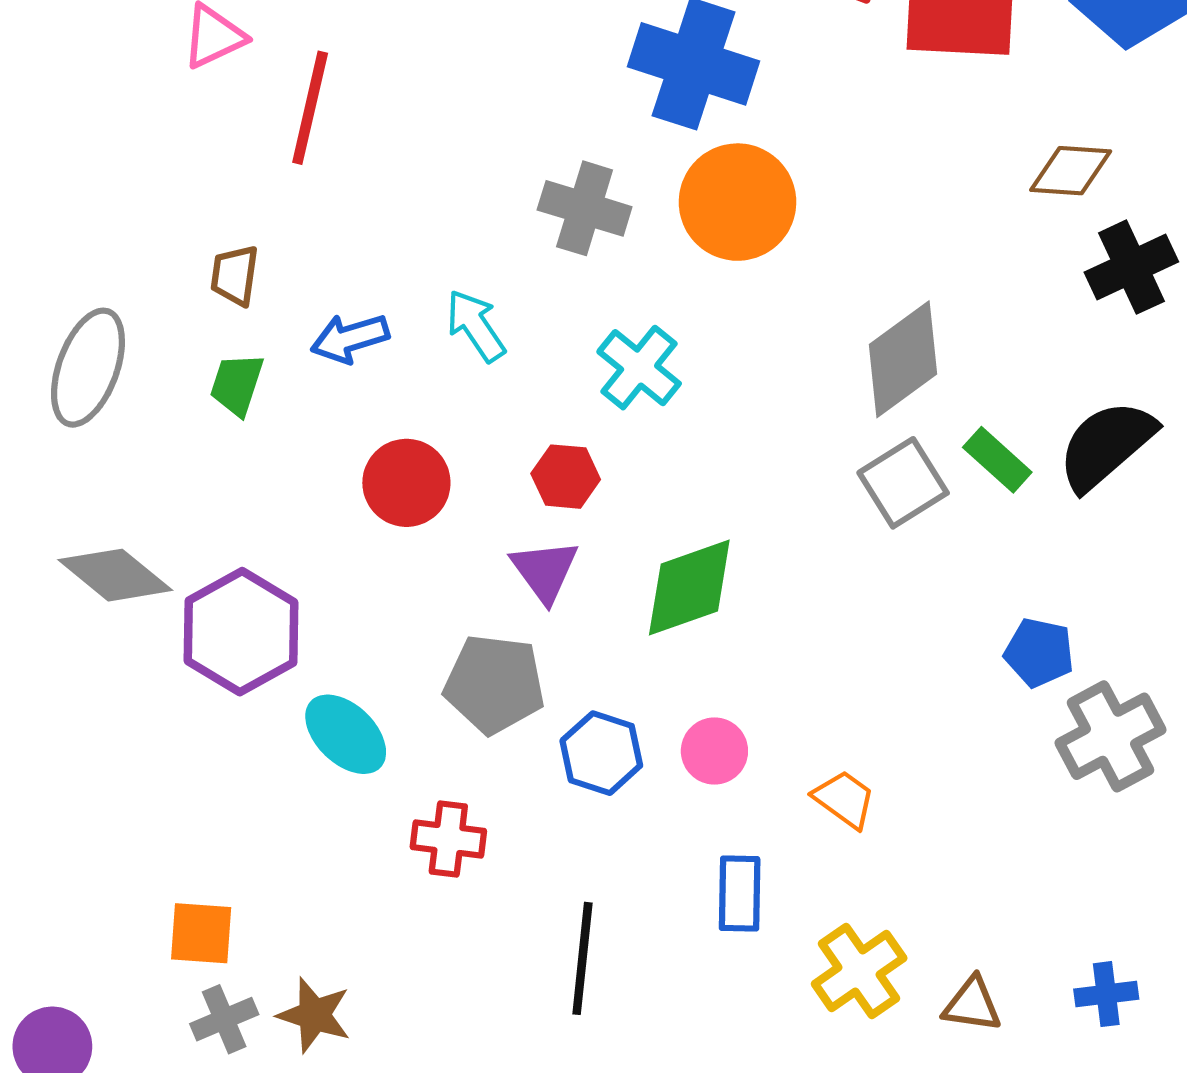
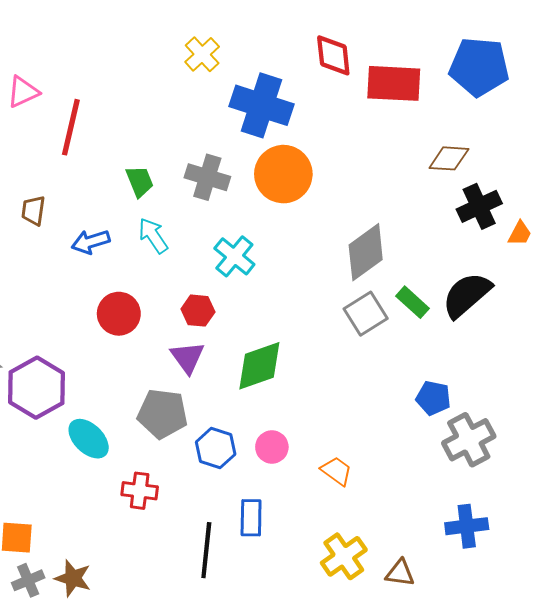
green trapezoid: (237, 384) -> (140, 181), moved, turned 140
blue rectangle: (740, 893) -> (251, 518), moved
blue cross: (1106, 994) -> (467, 526), moved, size x1.4

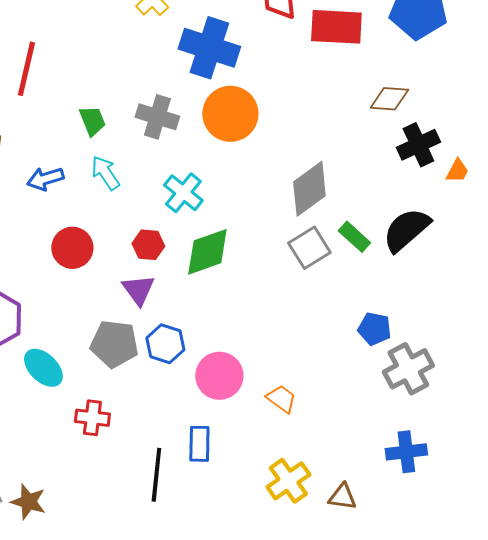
green diamond: (259, 366) -> (207, 252), moved
pink circle: (272, 447) -> (219, 376), size x1.5
blue hexagon: (216, 448) -> (165, 344), moved

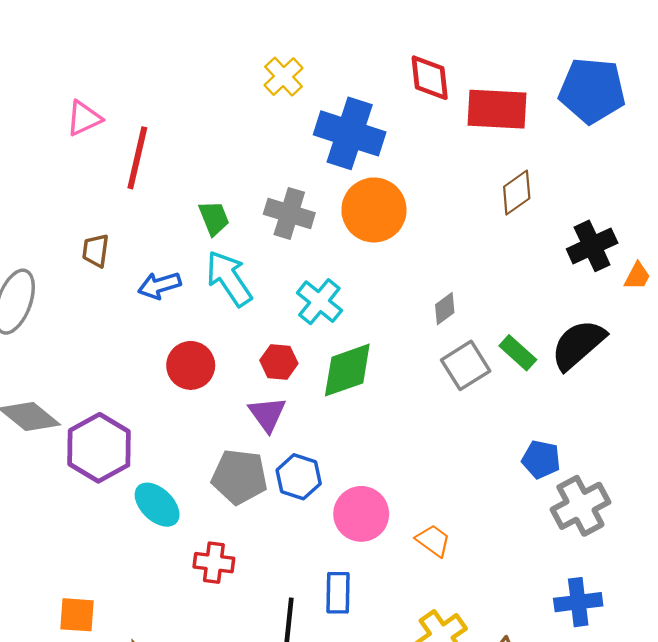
brown diamond: (389, 99) -> (517, 193), moved, turned -39
cyan arrow: (105, 173) -> (229, 278), size x1.4
gray diamond: (309, 189) -> (445, 309), moved, size x0.5

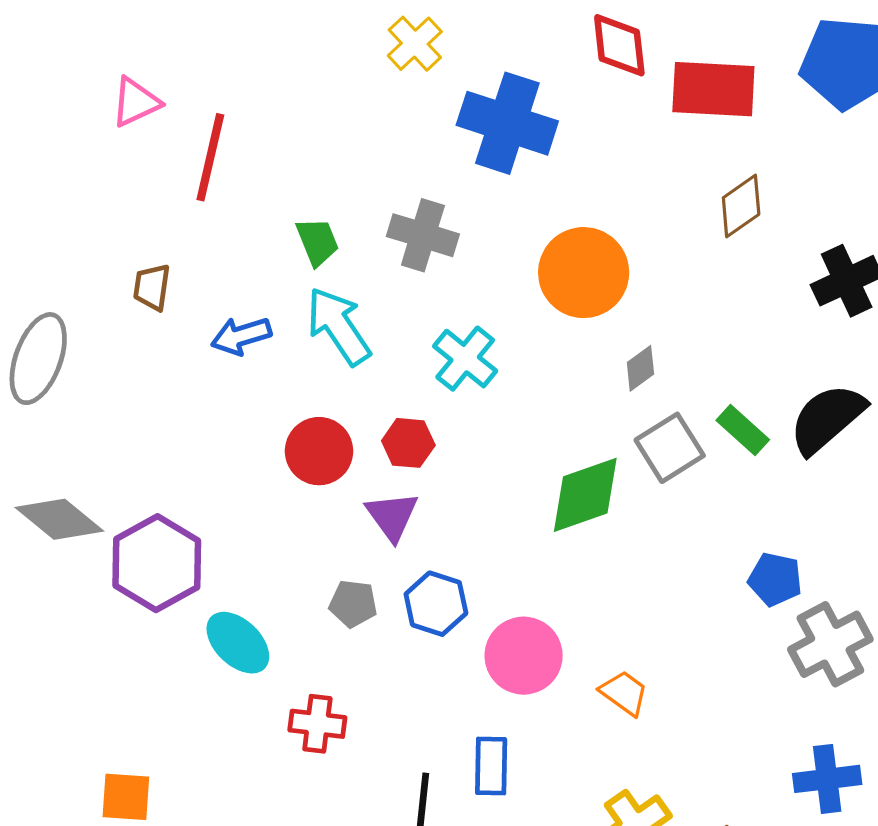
orange circle: (374, 210) -> (584, 273), moved
red circle: (191, 365) -> (319, 451), moved
green diamond: (347, 370) -> (585, 495), moved
gray pentagon: (239, 477) -> (353, 604), size x0.6

